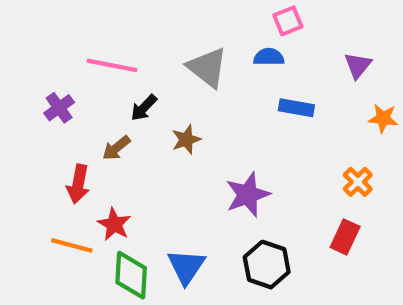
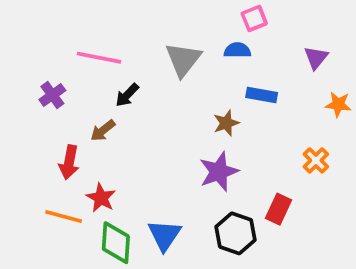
gray triangle: (207, 68) -> (183, 60), turned 30
brown star: (186, 140) -> (226, 123), moved
red rectangle: (345, 237) -> (279, 209), moved

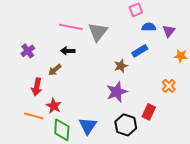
blue semicircle: (237, 50) -> (149, 27), moved
pink line: (99, 58) -> (71, 27), moved
black arrow: (127, 95) -> (68, 51), turned 48
blue rectangle: (262, 95) -> (140, 51), turned -42

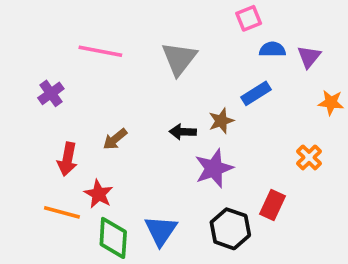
pink line: (71, 27) -> (100, 51), moved
black arrow: (68, 51) -> (183, 132), moved
brown arrow: (55, 70) -> (115, 139), moved

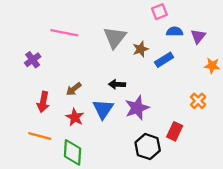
brown star: (221, 121) -> (141, 49), moved
red star: (99, 194) -> (75, 117), moved
blue triangle: (161, 231) -> (103, 109), moved

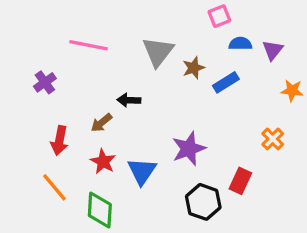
black arrow: (117, 84) -> (129, 100), moved
blue triangle: (103, 109) -> (142, 171), moved
orange line: (40, 136) -> (55, 187), turned 35

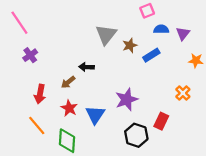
pink line: (89, 45) -> (19, 23), moved, turned 45

